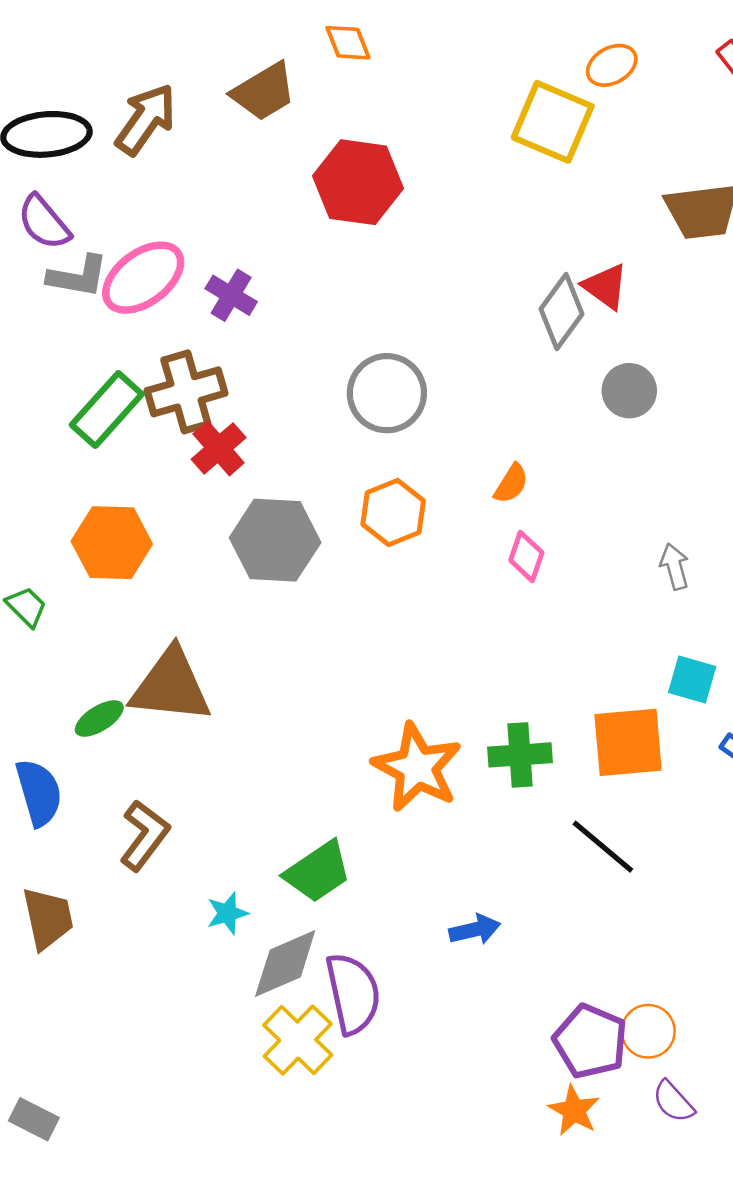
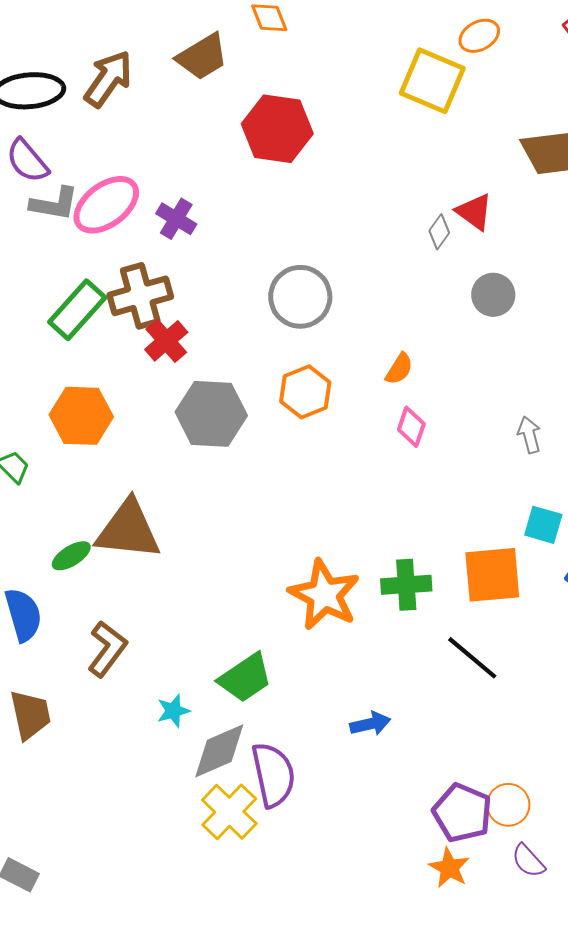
gray diamond: (561, 312) -> (439, 232), size x0.6

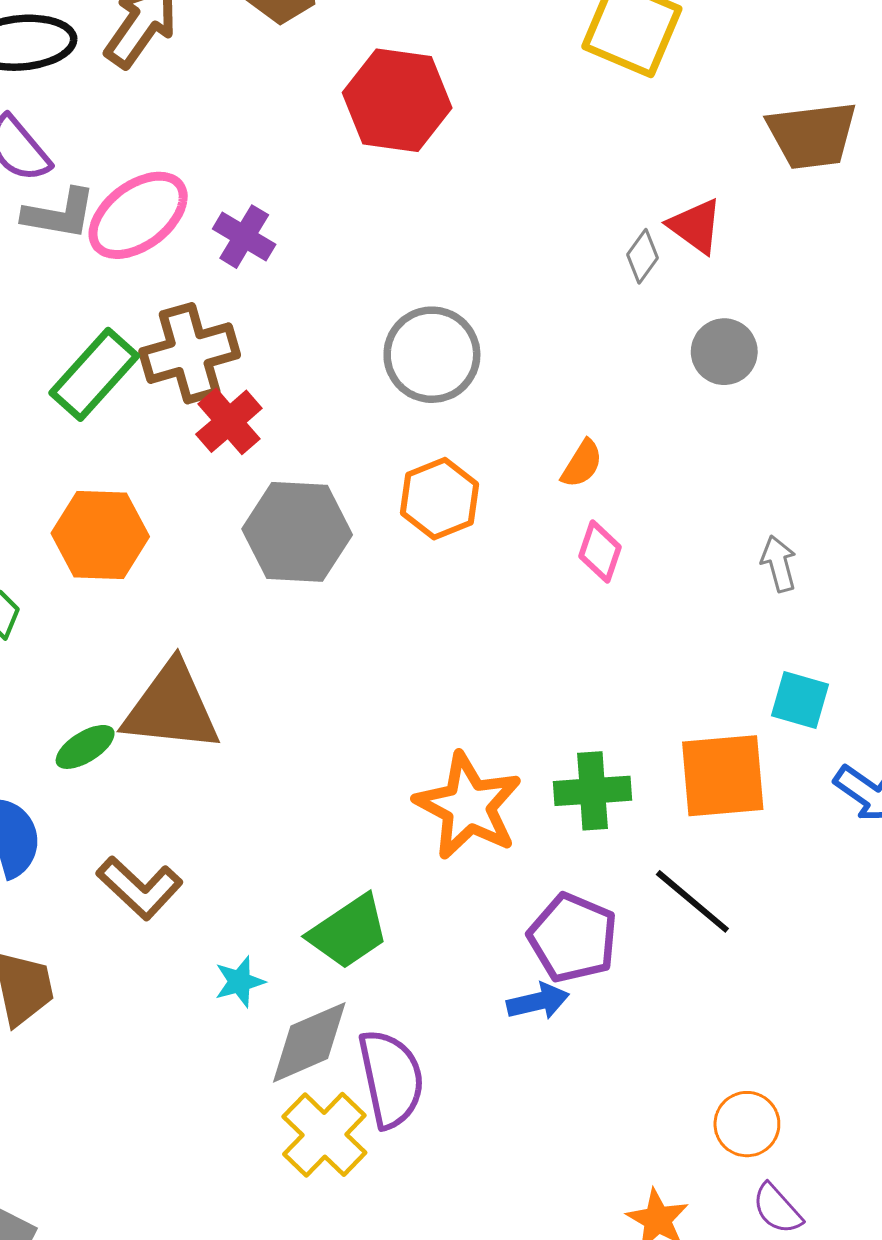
brown L-shape: (107, 649) -> (140, 888), turned 96
purple pentagon: (462, 813) -> (573, 938), moved

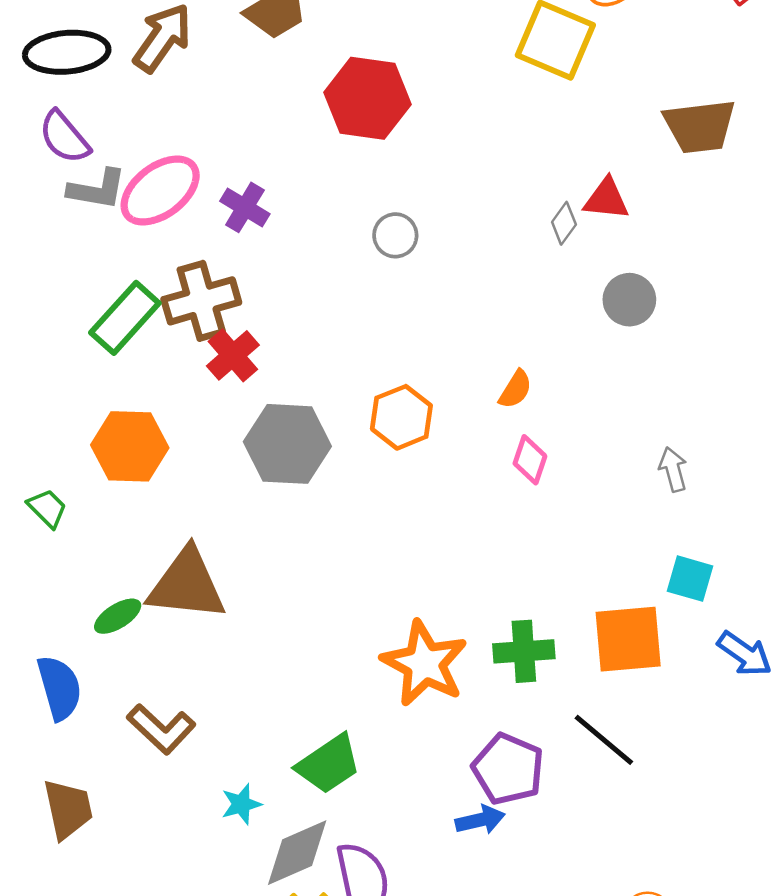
red triangle: (695, 226) -> (606, 199), turned -30
gray circle: (432, 355) -> (395, 235), moved, size x0.6

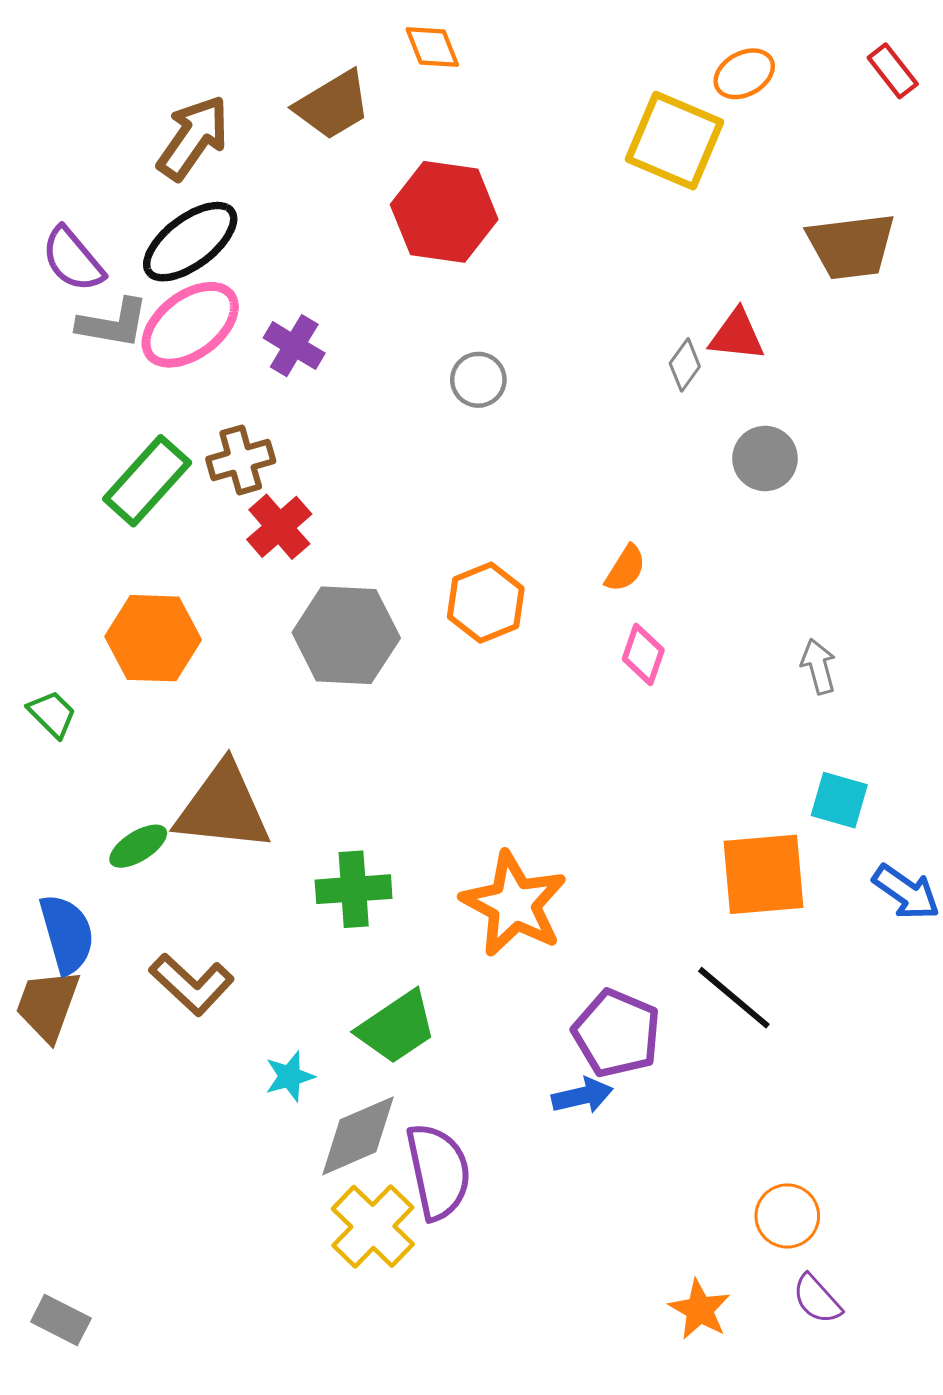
black ellipse: (67, 52) -> (190, 242), moved, turned -32
brown cross: (201, 301) -> (241, 460), size x0.7
green cross: (524, 651) -> (354, 889), moved
brown trapezoid: (68, 809) -> (48, 1005), moved, turned -148

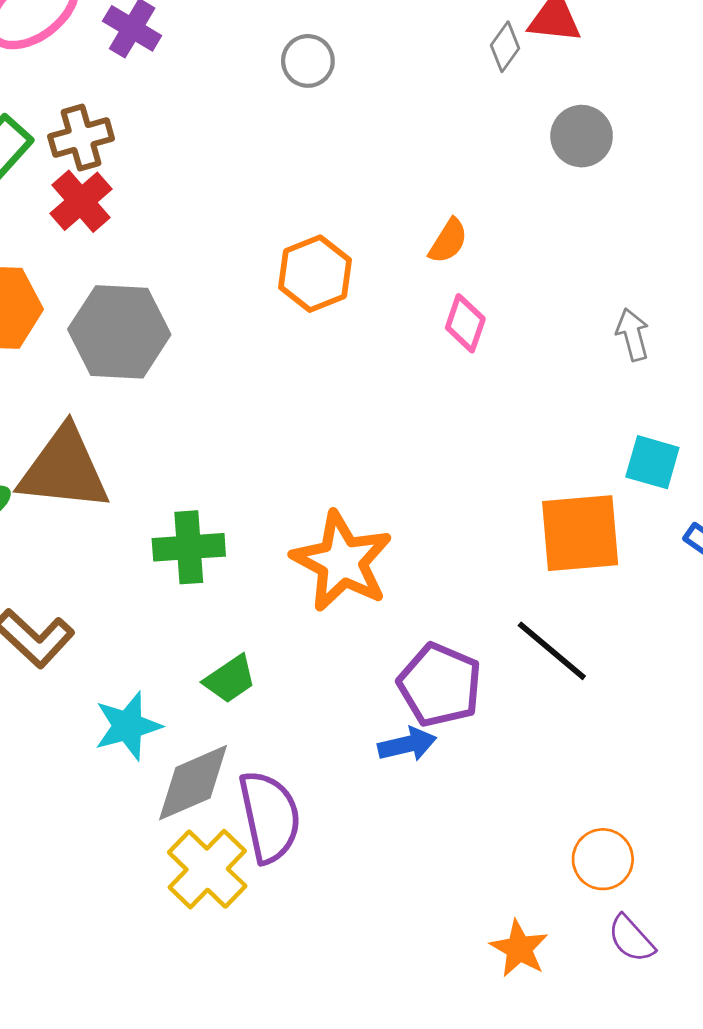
red cross: (279, 527) -> (81, 201), moved
gray hexagon: (346, 635) -> (119, 332), moved
green trapezoid: (397, 1027) -> (230, 679), size x0.7
cyan star: (290, 1076) -> (128, 726), size x1.4

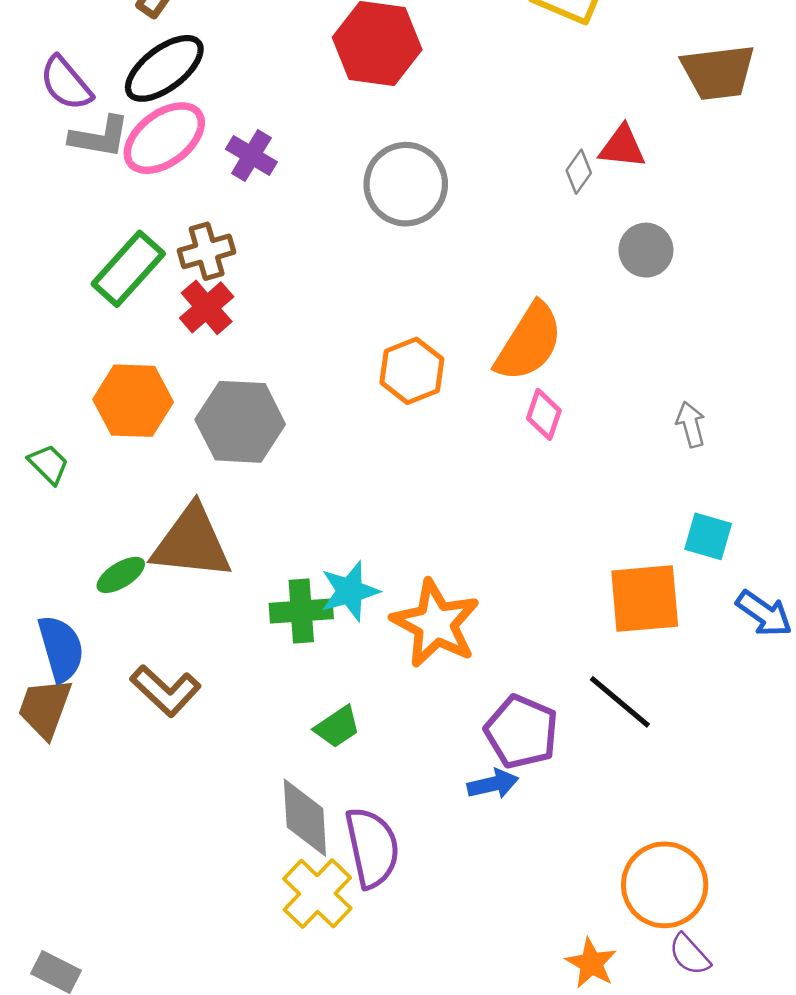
gray circle: (308, 61) -> (406, 184), size x1.8
orange semicircle: (448, 241) -> (529, 342), size x2.0
cyan star: (128, 726) -> (350, 591), moved
gray diamond: (193, 783) -> (305, 818), turned -70
orange circle: (603, 859) -> (665, 885), size x1.6

